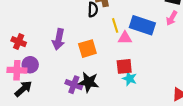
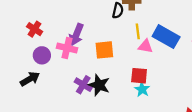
pink cross: (17, 70) -> (67, 48), moved

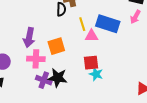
pink cross: (67, 48) -> (36, 59), moved

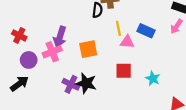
blue rectangle: (108, 24) -> (146, 31), size x0.7
pink cross: (36, 59) -> (52, 52), moved, turned -30
cyan star: (96, 74) -> (153, 78), moved

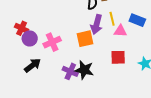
purple arrow: (60, 37) -> (97, 24), moved
purple circle: (29, 60) -> (30, 38), moved
black arrow: (19, 84) -> (32, 65), moved

